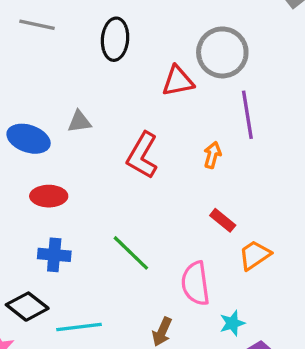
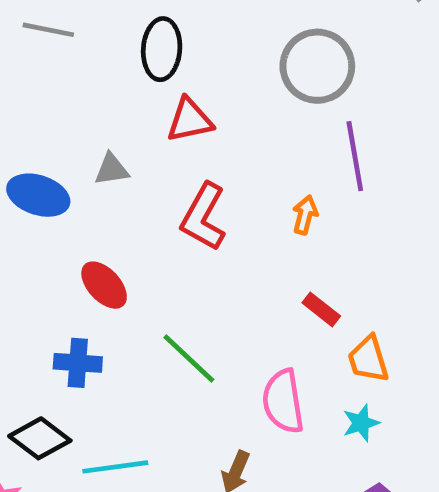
red triangle: (178, 81) -> (190, 120), moved
red ellipse: (49, 196) -> (104, 285), moved, turned 48
orange trapezoid: (255, 255) -> (368, 359), turned -72
cyan star: (232, 323) -> (361, 423), moved

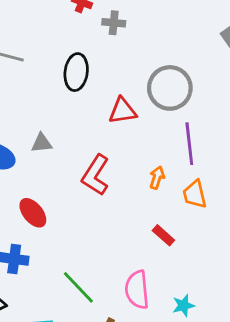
red triangle: (190, 120) -> (122, 111), moved
green line: (189, 359) -> (78, 287), moved
orange trapezoid: (368, 359) -> (195, 194), moved

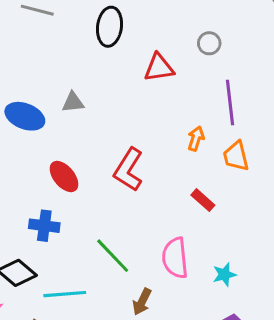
gray circle: (170, 88) -> (209, 43), size x0.5
red L-shape: (95, 175) -> (128, 170), moved

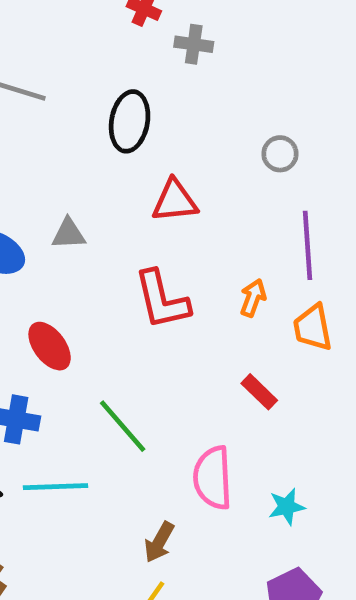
red triangle: (159, 68) -> (175, 201), moved
red L-shape: (128, 170) -> (162, 300), moved, turned -48
green line: (113, 256) -> (123, 426), moved
cyan line: (65, 294) -> (56, 487), moved

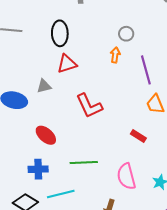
red triangle: (175, 201) -> (67, 64), moved
orange arrow: (253, 298) -> (115, 55), moved
green line: (123, 426) -> (84, 163), turned -40

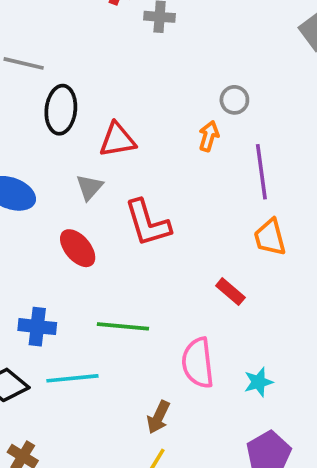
black ellipse: (60, 33) -> (61, 110), moved
gray triangle: (44, 86) -> (89, 187), moved, turned -42
red ellipse: (46, 135) -> (78, 248), moved

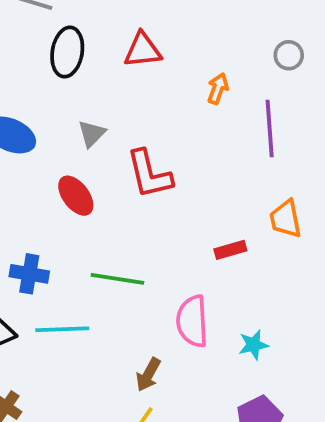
gray circle: (234, 100) -> (289, 55), moved
red triangle: (117, 140) -> (143, 50), moved
orange trapezoid: (270, 237) -> (286, 219), moved
red rectangle: (230, 292) -> (230, 250), turned -60

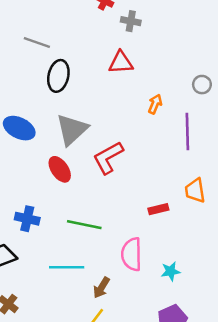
red triangle: (143, 50) -> (121, 62), moved
gray triangle: (92, 134) -> (72, 130), size x1.8
red L-shape: (149, 174) -> (108, 158), turned 72
cyan line: (62, 329) -> (67, 267), moved

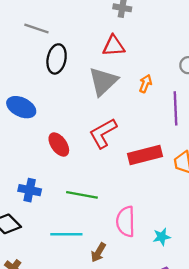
gray triangle: (72, 130) -> (103, 81), moved
red rectangle: (158, 209) -> (145, 155), moved, size x1.8

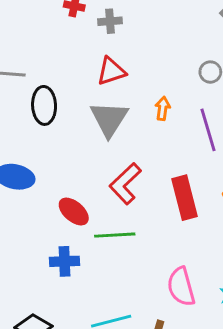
red rectangle: (145, 155) -> (184, 198), turned -76
blue cross: (30, 190) -> (65, 261), moved
green line: (82, 195) -> (115, 235), moved

